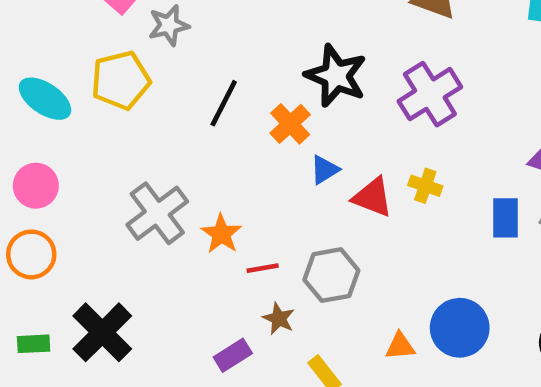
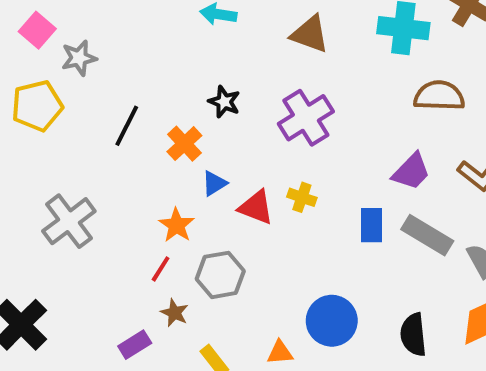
black star: (336, 76) -> (224, 102), size x0.6
orange star: (221, 234) -> (176, 225), moved
red line: (263, 268) -> (161, 269), turned -48
orange triangle: (400, 346) -> (280, 353), moved

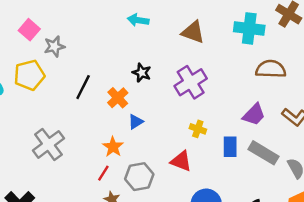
yellow cross: (302, 197) -> (198, 129), moved
red triangle: (256, 207) -> (181, 161), moved

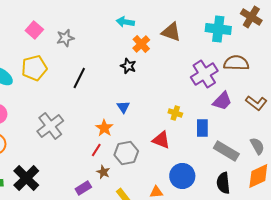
gray star: (54, 46) -> (65, 38), moved
purple cross: (191, 82) -> (204, 74), moved
orange cross: (118, 98) -> (141, 44), moved
blue triangle: (136, 122) -> (123, 107), turned -32
gray rectangle: (264, 153) -> (226, 151), moved

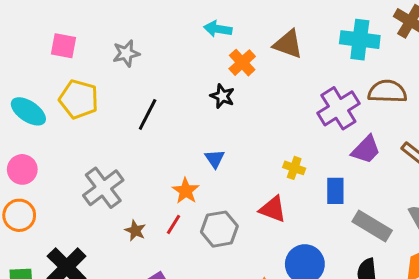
pink square: (34, 30) -> (64, 46), moved, turned -30
yellow pentagon: (34, 68) -> (79, 99), turned 30
brown star: (103, 172) -> (135, 231), moved

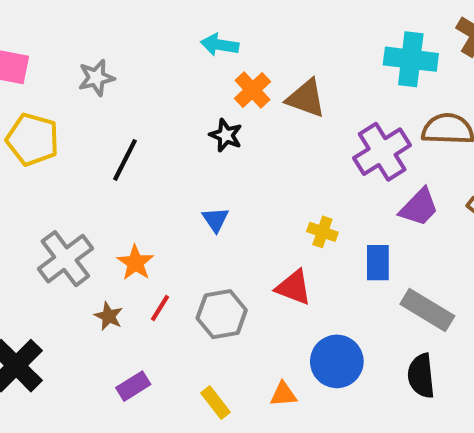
brown triangle: (288, 44) -> (306, 98), moved
orange star: (186, 191) -> (135, 263), moved

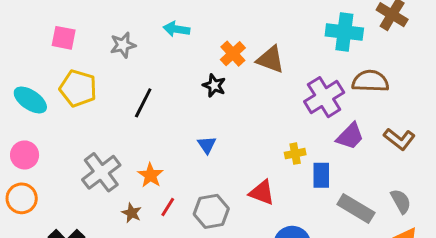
cyan arrow: (220, 45) -> (176, 29), moved
yellow cross: (322, 232) -> (295, 154), moved, turned -30

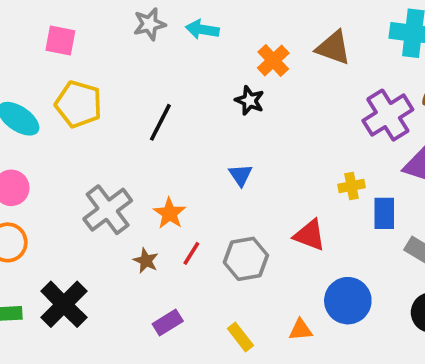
gray star: (123, 45) -> (150, 24), moved
brown triangle: (271, 59) -> (333, 48), moved

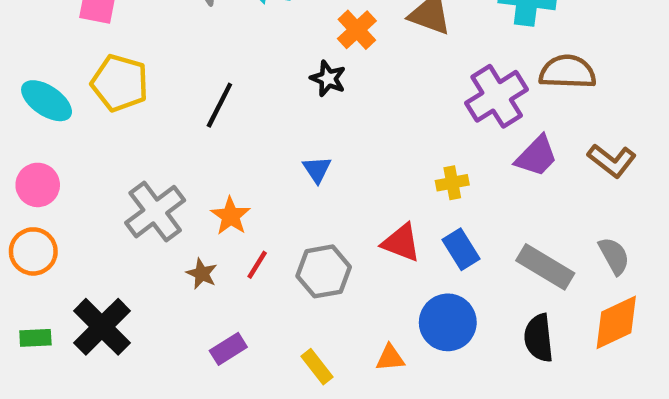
blue rectangle: (384, 213) -> (461, 249), moved, turned -32

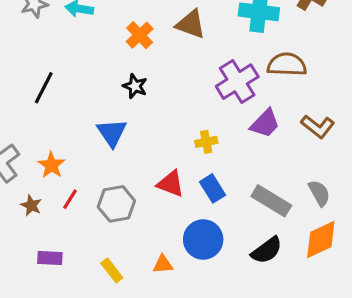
black star: (328, 79) -> (135, 86), moved
blue triangle: (317, 169) -> (112, 133), size x1.5
black semicircle: (539, 338) -> (267, 250), turned -120
purple rectangle: (228, 349) -> (50, 258), turned 35

